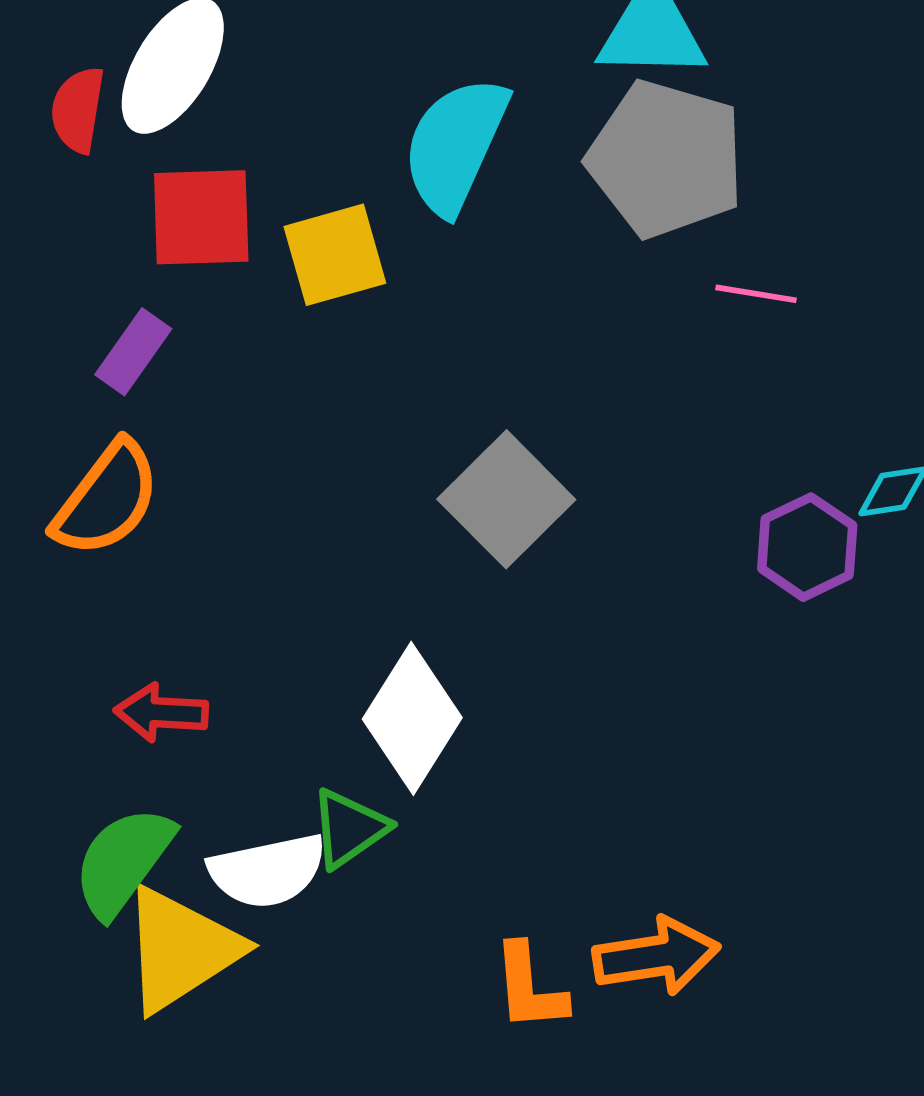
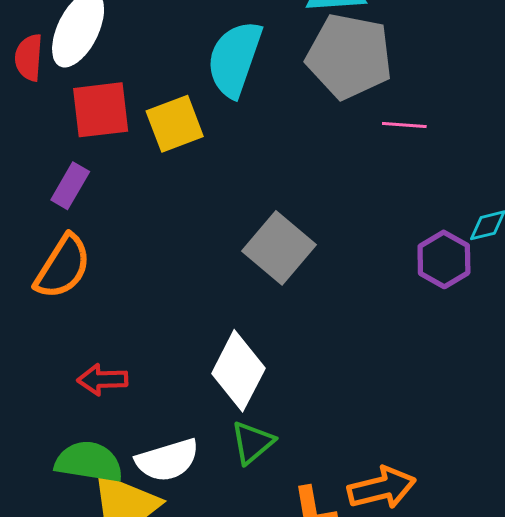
green triangle: (349, 828) -> (252, 443), moved
green semicircle: (123, 861) -> (89, 462), turned 68

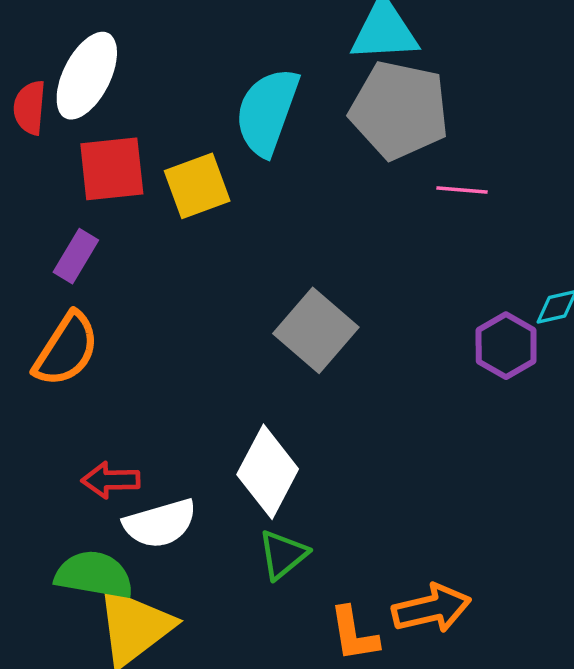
white semicircle: (167, 460) -> (160, 523), moved

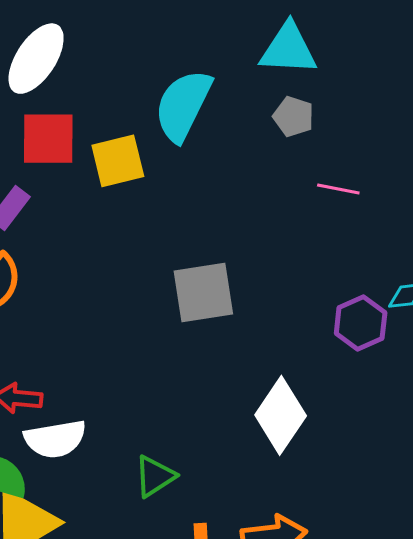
gray pentagon: (399, 110) -> (293, 117), size x0.5
gray square: (316, 330) -> (203, 292), turned 34
white diamond: (268, 472) -> (281, 415), moved

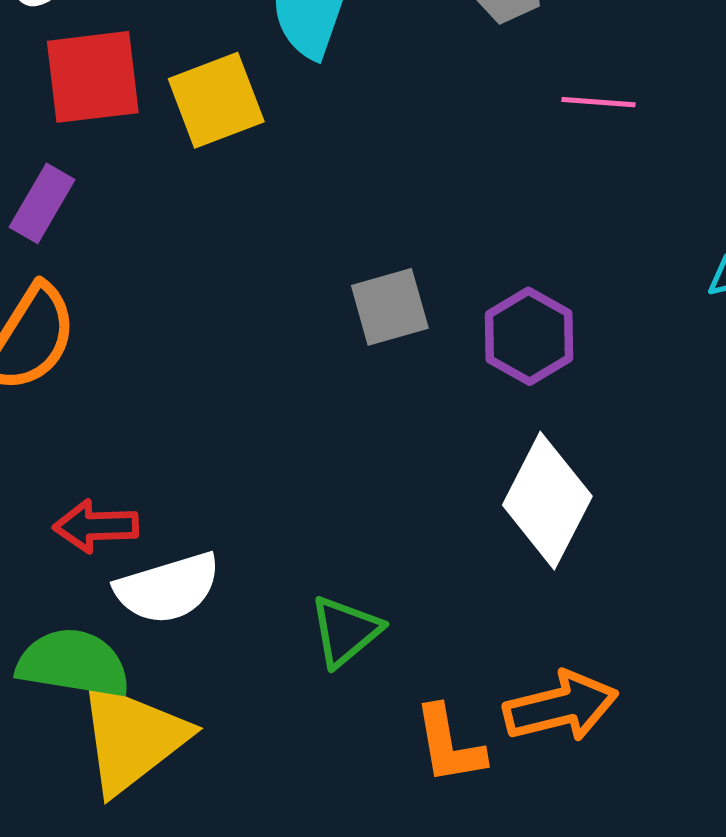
gray square: (203, 292) -> (390, 307), size x0.7
purple hexagon: (361, 323) -> (529, 336), moved

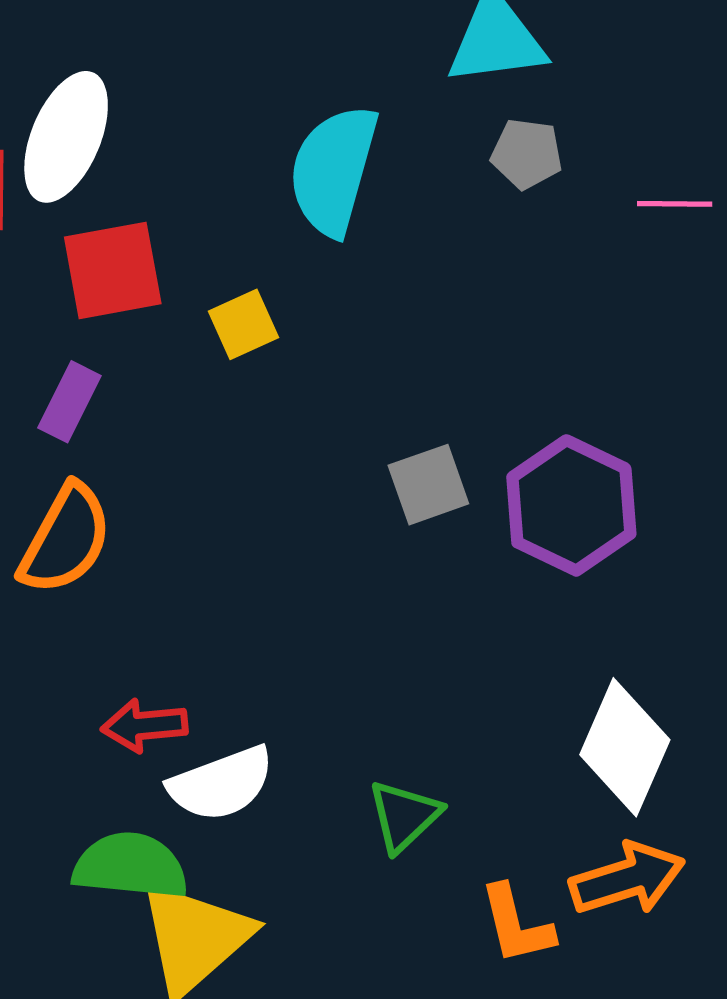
yellow square: (216, 100) -> (243, 324), moved, size x0.7
pink line: (598, 102) -> (675, 204), moved
purple hexagon: (529, 336) -> (571, 505), size x1.4
white diamond: (547, 501) -> (625, 747), moved

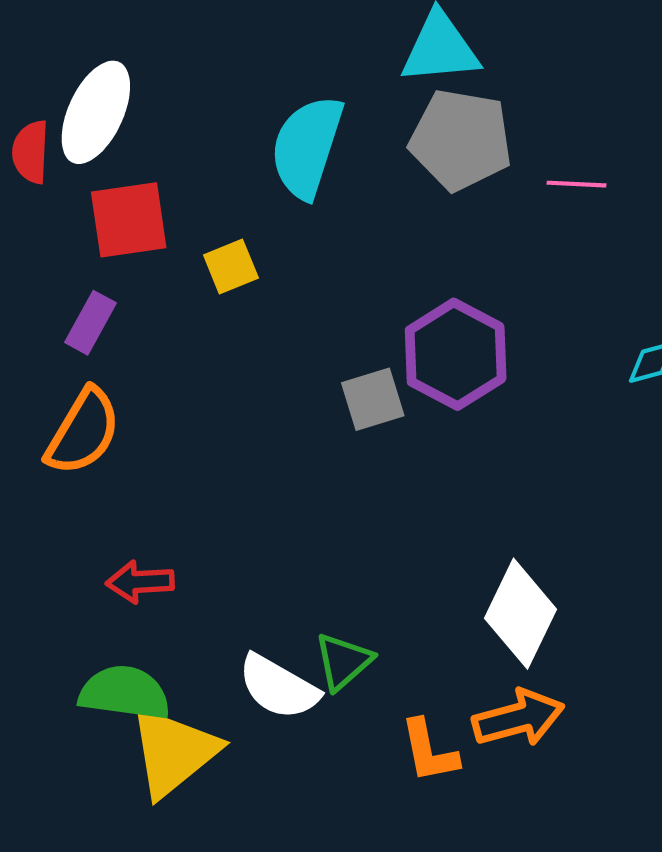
gray pentagon: (527, 154) -> (461, 140), size x1.8
purple hexagon: (571, 505) -> (456, 354), moved
white semicircle: (221, 784) -> (278, 687), moved, turned 48

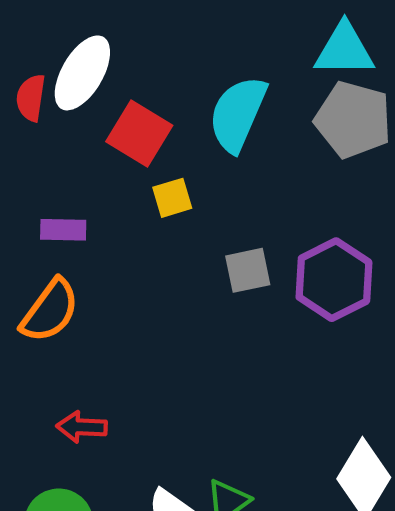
red square: (129, 220) -> (139, 134), moved, turned 34
purple rectangle: (90, 323) -> (63, 230), turned 57
gray square: (373, 399) -> (248, 270), moved

